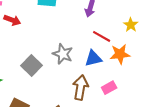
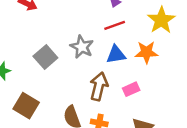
yellow star: (131, 25) -> (161, 20), size x1.6
red line: (102, 36) -> (115, 25), moved, turned -54

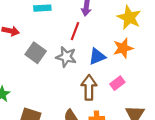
red line: (115, 25) -> (75, 31), moved, turned -36
gray square: (45, 57) -> (36, 53), moved

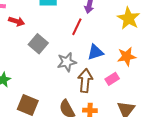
orange star: (123, 48) -> (127, 56), moved
gray star: (66, 57) -> (67, 62), moved, turned -30

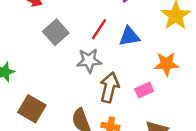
red line: (77, 27) -> (99, 29), moved
blue triangle: (95, 52) -> (129, 36), moved

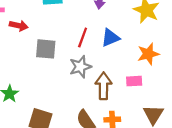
gray square: (56, 32) -> (46, 49), turned -30
pink rectangle: (144, 90) -> (134, 81), turned 35

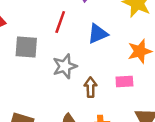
red line: (83, 38) -> (60, 22), moved
brown arrow: (103, 86) -> (91, 87), size x0.7

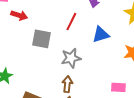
pink rectangle: (124, 81) -> (118, 87), moved
brown arrow: (91, 87) -> (67, 84), moved

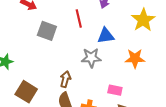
red line: (71, 22) -> (79, 19), turned -48
gray star: (71, 58) -> (91, 58), moved

